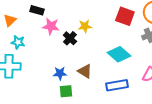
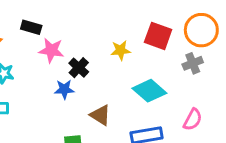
yellow star: (85, 26) -> (121, 50), moved
blue star: (60, 73) -> (64, 89), moved

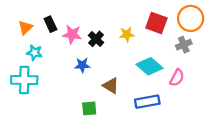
black rectangle: (31, 27) -> (50, 24), moved, turned 49
black cross: (79, 68) -> (96, 39), moved
pink semicircle: (193, 120) -> (177, 78), moved

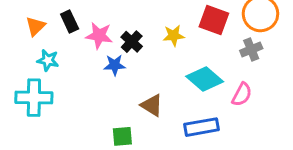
blue star: (82, 65) -> (115, 65), moved

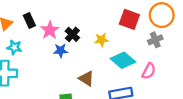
pink star: (99, 36) -> (50, 30), turned 30
yellow star: (174, 36) -> (101, 40), moved

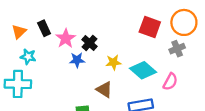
yellow star: (101, 40) -> (113, 62), moved

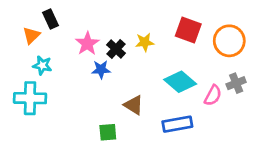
orange circle: (184, 22) -> (229, 41), moved
black rectangle: (44, 28) -> (50, 19), moved
gray cross: (177, 49) -> (236, 83), moved
yellow star: (113, 62) -> (145, 42), moved

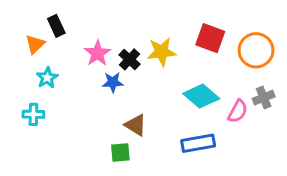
yellow star: (145, 42) -> (162, 52), size x1.4
cyan star: (42, 65) -> (47, 78), turned 30
cyan cross: (30, 98) -> (33, 114), size x0.6
brown triangle: (134, 105) -> (136, 125), moved

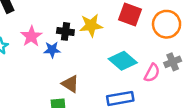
pink star: (97, 53) -> (31, 36), moved
black cross: (129, 59) -> (65, 31), turned -35

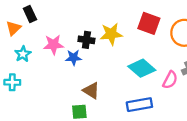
pink star: (31, 36) -> (53, 45), turned 30

